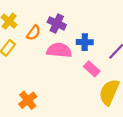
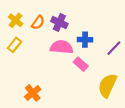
orange semicircle: (34, 33) -> (38, 22), moved
pink rectangle: (92, 69) -> (81, 64), moved

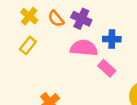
orange semicircle: (38, 22) -> (56, 19), turned 104

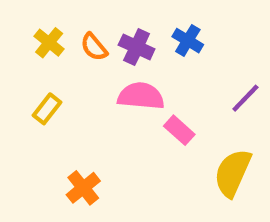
blue cross: (112, 39) -> (188, 41), moved, turned 30
yellow rectangle: (28, 45) -> (47, 109), moved

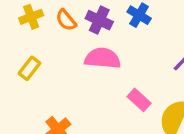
yellow cross: (49, 43) -> (31, 17), turned 30
pink rectangle: (179, 130) -> (139, 100), moved

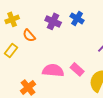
orange semicircle: (66, 20) -> (29, 35), moved
pink semicircle: (103, 58) -> (53, 70), moved

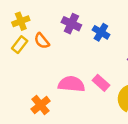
blue cross: (77, 18) -> (101, 32), moved
yellow rectangle: (11, 50) -> (20, 45), moved

